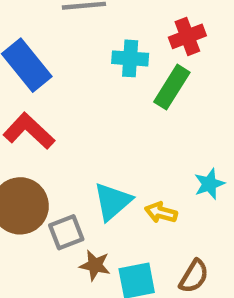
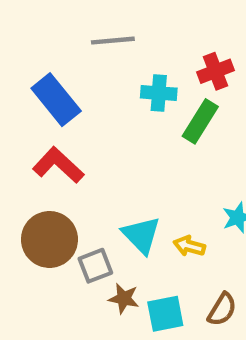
cyan triangle: (113, 201) -> (141, 235), turned -33

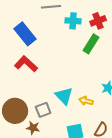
cyan cross: (159, 93) -> (73, 21), moved
brown circle: (49, 239) -> (15, 111), moved
brown star: (124, 298) -> (33, 128), moved

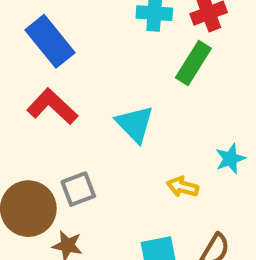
cyan triangle: (64, 96) -> (135, 124), moved
gray square: (43, 110) -> (78, 189), moved

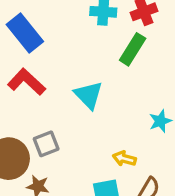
yellow arrow: (183, 187) -> (124, 159), moved

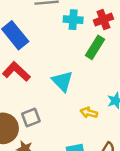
yellow arrow: (124, 159) -> (89, 113), moved

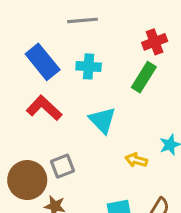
cyan cross: (73, 20) -> (89, 66), moved

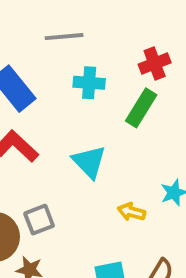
cyan cross: (89, 66) -> (89, 83), moved

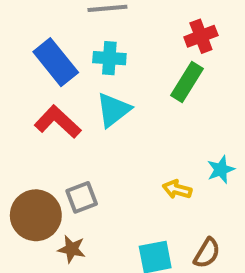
cyan cross: (89, 83) -> (109, 58), moved
cyan triangle: (89, 162) -> (113, 110), moved, turned 36

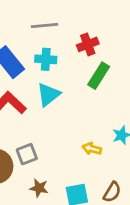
red cross: (201, 36) -> (88, 44), moved
brown star: (72, 249) -> (39, 188), moved

